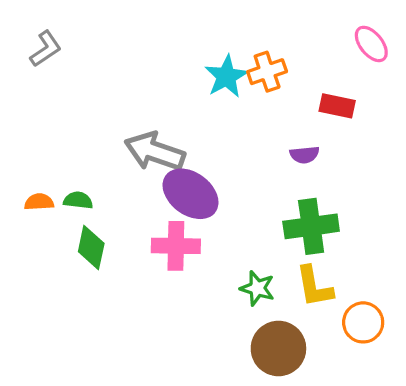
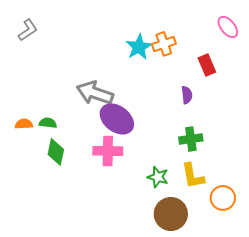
red rectangle: (337, 106) -> (207, 65), turned 55
purple semicircle: (305, 155) -> (187, 95), turned -90
green cross: (311, 226) -> (191, 139), size x0.7

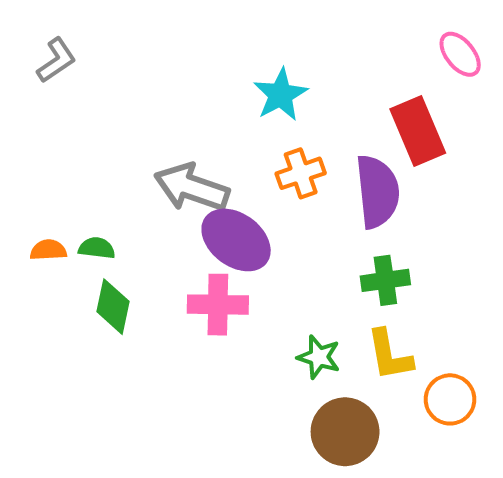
orange cross: (164, 44) -> (301, 173), moved
red rectangle: (207, 65) -> (418, 131), size x1.5
purple semicircle: (187, 95) -> (377, 192), size x2.0

